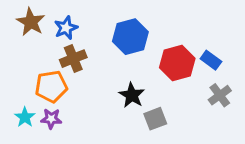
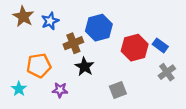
brown cross: (73, 59) -> (73, 43), moved
black star: (132, 95) -> (84, 67), moved
purple star: (51, 119) -> (60, 90), moved

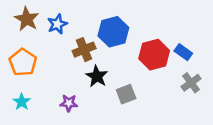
orange pentagon: (39, 65) -> (23, 62), moved, turned -30
gray square: (118, 90) -> (126, 94), moved

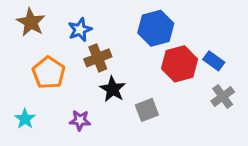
blue star: (57, 24) -> (80, 30), moved
blue hexagon: (113, 32) -> (156, 28), moved
orange pentagon: (23, 62) -> (49, 73), moved

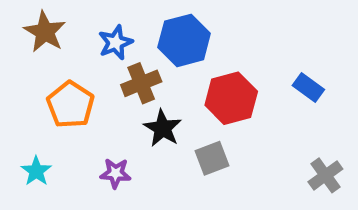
blue hexagon: (156, 28) -> (184, 40), moved
red hexagon: (180, 64) -> (231, 98), moved
gray cross: (223, 97) -> (325, 175), moved

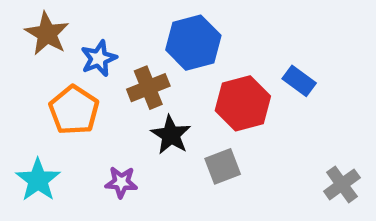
blue star: (115, 43) -> (99, 58), moved
blue rectangle: (308, 88) -> (299, 81), moved
cyan star: (36, 171) -> (38, 180), size x1.4

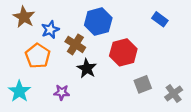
blue rectangle: (299, 81) -> (160, 19), moved
brown cross: (148, 88) -> (75, 44), turned -36
gray square: (223, 166) -> (143, 84), moved

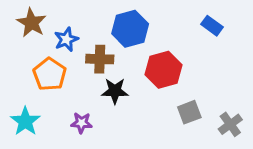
brown cross: (75, 44) -> (100, 59), turned -30
black star: (87, 68) -> (115, 91), turned -30

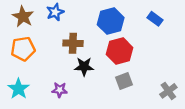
blue hexagon: (130, 29) -> (111, 21), moved
blue star: (66, 39) -> (55, 12), moved
orange pentagon: (50, 74) -> (23, 49), moved, turned 30
gray square: (189, 112) -> (124, 81), moved

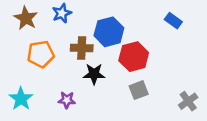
blue hexagon: (111, 21) -> (109, 32), moved
orange pentagon: (23, 49) -> (41, 54), moved

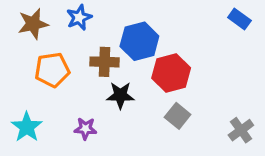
brown star: (26, 18) -> (33, 24), turned 30
blue rectangle: (173, 21) -> (239, 19), moved
gray square: (139, 90) -> (178, 116), turned -30

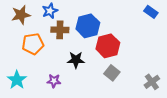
brown cross: (105, 62) -> (60, 30), moved

